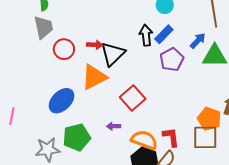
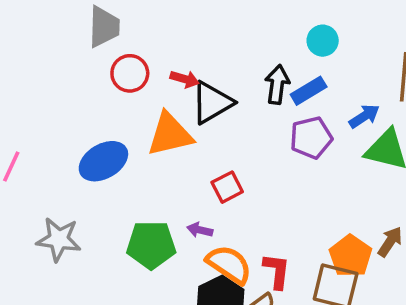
red square: (133, 98) -> (227, 187), size x0.7
purple arrow: (114, 126) -> (200, 230), moved
green pentagon: (77, 137) -> (151, 245), moved

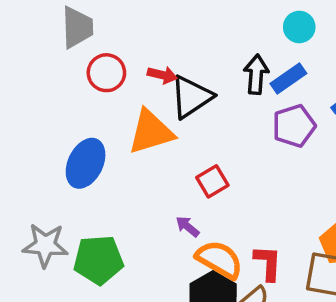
blue ellipse: (103, 161) -> (86, 163), turned -30
purple arrow: (200, 230) -> (187, 227), turned 30
green pentagon: (151, 245) -> (98, 260), moved

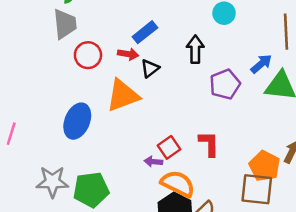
blue rectangle: (288, 79) -> (145, 32), moved
black triangle: (191, 97) -> (150, 68), size x0.6
red square: (212, 181) -> (169, 147), moved
purple arrow: (187, 227) -> (153, 162), turned -30
red L-shape: (268, 263) -> (209, 144), moved

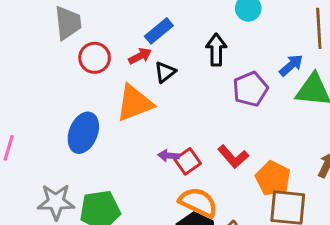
red arrow: (128, 54) -> (140, 56), turned -36
red L-shape: (209, 144) -> (233, 157), turned 140
purple arrow: (153, 162) -> (169, 156), moved
orange pentagon: (265, 166) -> (273, 178), moved

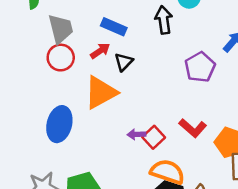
gray trapezoid: (68, 23) -> (61, 29), moved
blue rectangle: (159, 31) -> (114, 27), turned 70
black arrow: (216, 50) -> (164, 20), moved

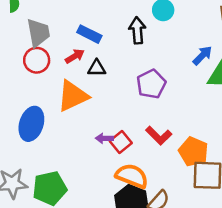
black triangle: (124, 62) -> (97, 68), turned 42
purple pentagon: (200, 67) -> (151, 84), moved

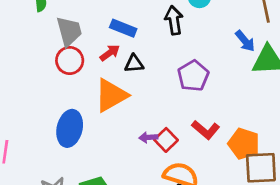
blue arrow: (202, 55) -> (245, 41), turned 100

